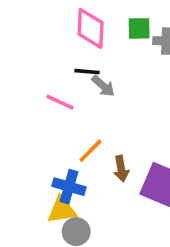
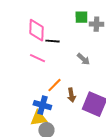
pink diamond: (91, 28) -> (36, 30), moved
gray arrow: (103, 86) -> (83, 59), moved

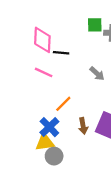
brown arrow: (71, 95) -> (83, 126), moved
blue cross: (42, 105) -> (49, 127), turned 30

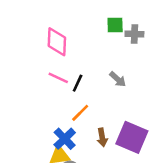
black line: (61, 53) -> (78, 83), moved, turned -70

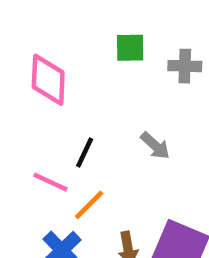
green square: (115, 25) -> (130, 48), moved
pink line: (58, 78) -> (50, 182), moved

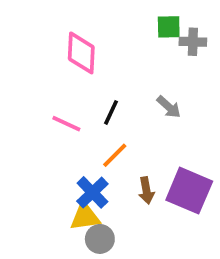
green square: (130, 48) -> (169, 27), moved
pink line: (50, 182) -> (66, 124), moved

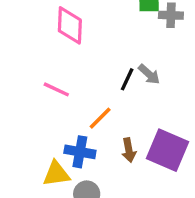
black line: (111, 112) -> (127, 79), moved
blue cross: (92, 192) -> (80, 152), turned -36
yellow triangle: (85, 217) -> (56, 174), moved

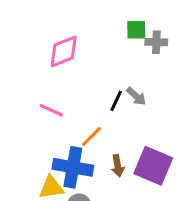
pink diamond: (70, 25) -> (64, 51), turned 66
blue cross: (80, 152) -> (73, 167), size x1.4

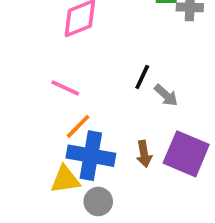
gray arrow: (136, 96) -> (166, 95), moved
orange line: (91, 136) -> (78, 126), moved

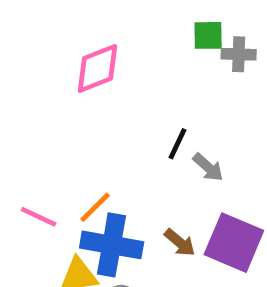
pink line: (65, 88) -> (39, 217), moved
brown arrow: (144, 154) -> (180, 243), turned -40

